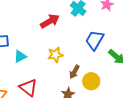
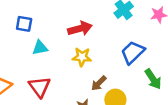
red arrow: (50, 21) -> (80, 29), moved

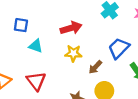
cyan triangle: (40, 48) -> (36, 46), turned 32
brown arrow: (99, 83) -> (95, 67), moved

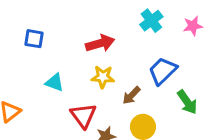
cyan triangle: (36, 46) -> (55, 82), moved
red triangle: (36, 81) -> (83, 116), moved

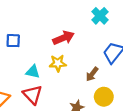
yellow star: (103, 77) -> (58, 63), moved
red triangle: (83, 116) -> (33, 95), moved

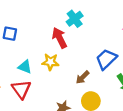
cyan cross: (100, 16) -> (75, 19), moved
red arrow: (63, 38) -> (60, 38), turned -102

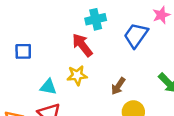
cyan cross: (75, 19) -> (96, 19), turned 35
blue trapezoid: (106, 59) -> (136, 35), moved

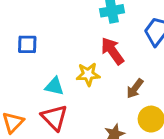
red arrow: (82, 45) -> (112, 51), moved

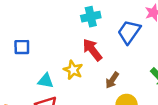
yellow star: (88, 74) -> (73, 70), turned 30

